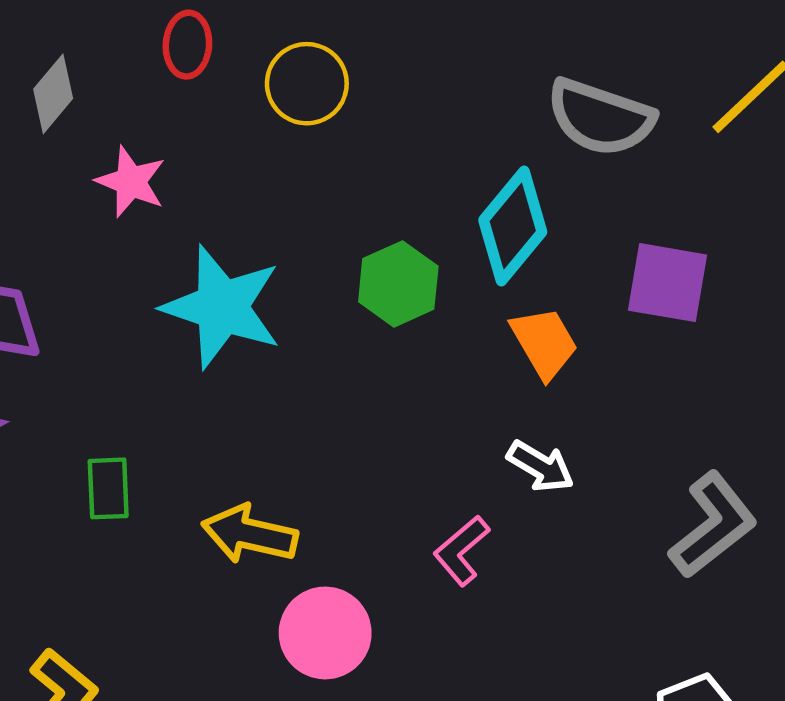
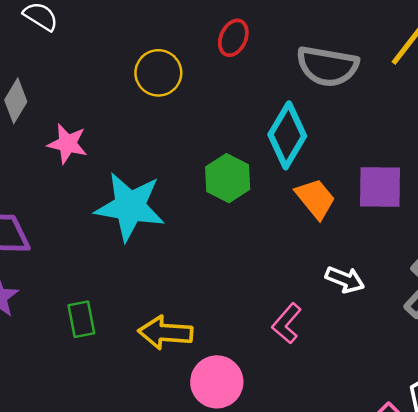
red ellipse: (187, 45) -> (233, 38), moved, turned 30
purple square: (667, 283) -> (380, 187), moved
white arrow: (540, 466) -> (345, 280), moved

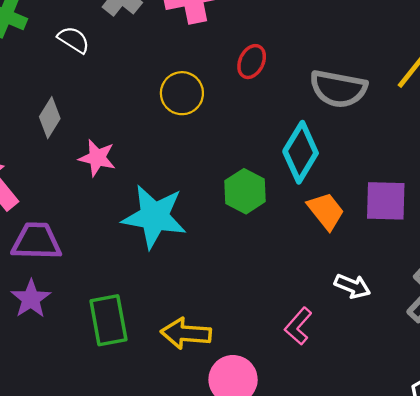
green rectangle: (81, 319) -> (108, 320), size x1.5

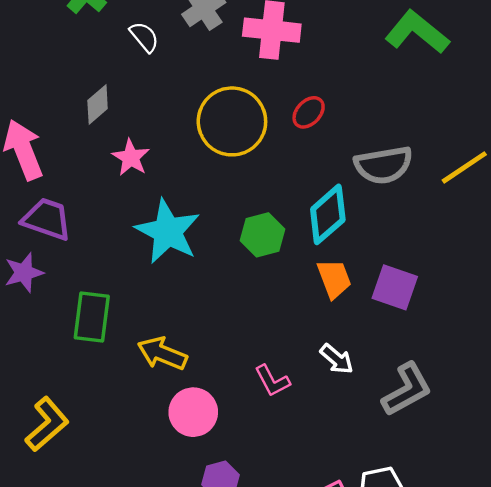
gray semicircle: (338, 89) -> (384, 165), turned -38
yellow circle: (182, 93) -> (232, 121), size x1.6
pink L-shape: (298, 326) -> (272, 381), turned -87

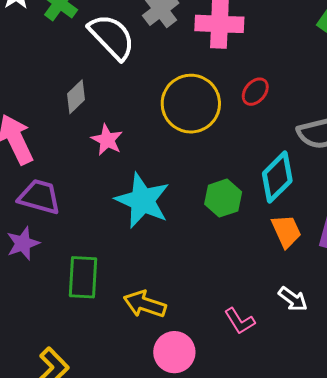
white semicircle: (144, 37) -> (112, 37), size x1.8

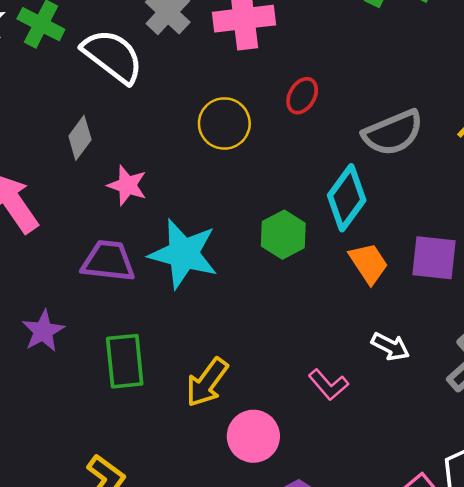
yellow circle: (191, 104) -> (224, 123), size x0.7
purple trapezoid: (39, 197) -> (108, 261), moved
yellow arrow: (145, 304) -> (207, 382), turned -63

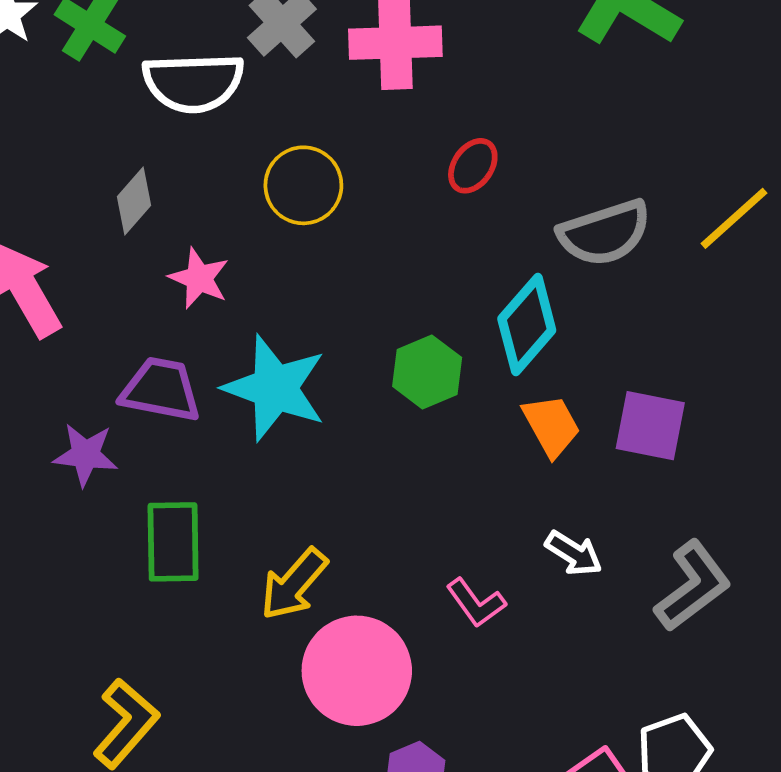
white semicircle: (113, 56) -> (193, 83), turned 136
yellow circle: (224, 123) -> (303, 185), moved
purple star: (43, 331) -> (85, 455), moved, turned 30
pink circle: (253, 436) -> (357, 671), size x1.4

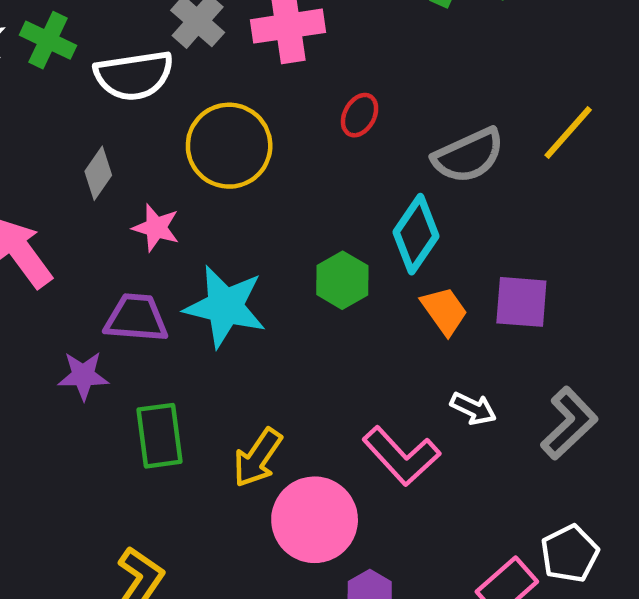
yellow circle: (303, 185) -> (229, 146), size x1.4
pink L-shape: (476, 603) -> (401, 456), size x1.6

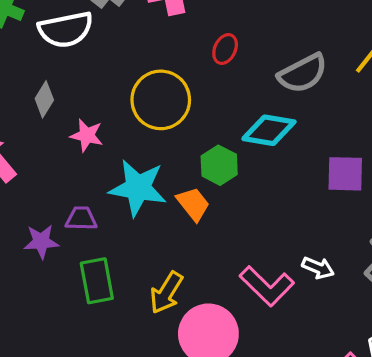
yellow circle: (229, 146) -> (161, 100), moved
cyan diamond: (416, 234) -> (269, 130), turned 68
orange trapezoid: (444, 311) -> (193, 204), moved
purple trapezoid: (136, 318) -> (81, 219), moved, size x0.7
white arrow: (473, 409) -> (318, 268), moved

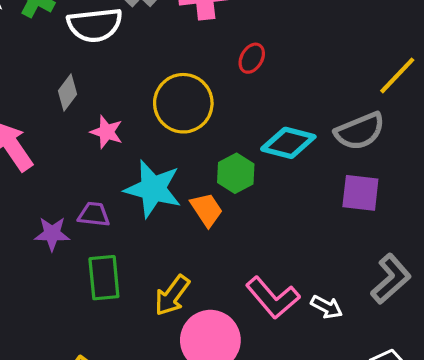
gray semicircle: (303, 73) -> (360, 131), moved
white arrow: (318, 268) -> (327, 307), moved

